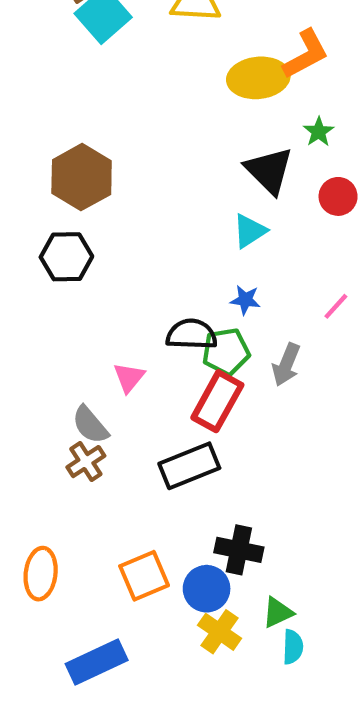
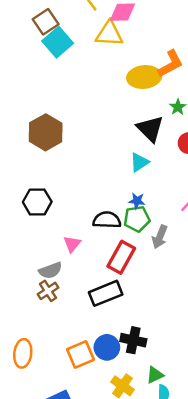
black hexagon: (66, 257) -> (37, 202), moved
green pentagon: (226, 352) -> (137, 219), moved
gray semicircle: (90, 425) -> (50, 270), turned -70
blue circle: (207, 589) -> (107, 347), moved

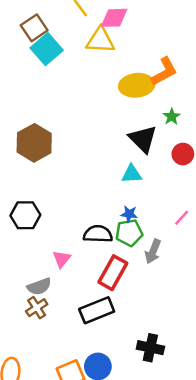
cyan triangle: (139, 162) -> (132, 174), turned 30
black cross: (133, 340) -> (150, 348), moved

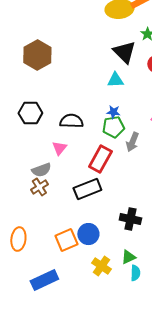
black semicircle: (98, 234) -> (71, 121), moved

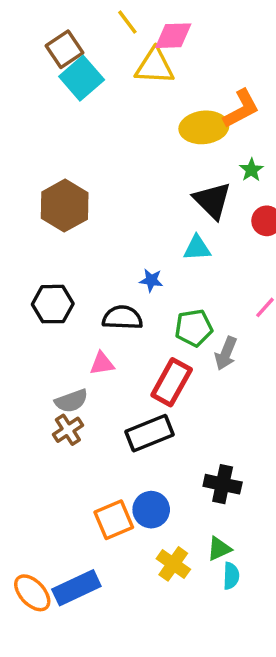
blue star: (113, 112) -> (151, 280), moved
pink triangle: (59, 148) -> (102, 364), turned 42
orange ellipse: (18, 239) -> (32, 593), moved, turned -50

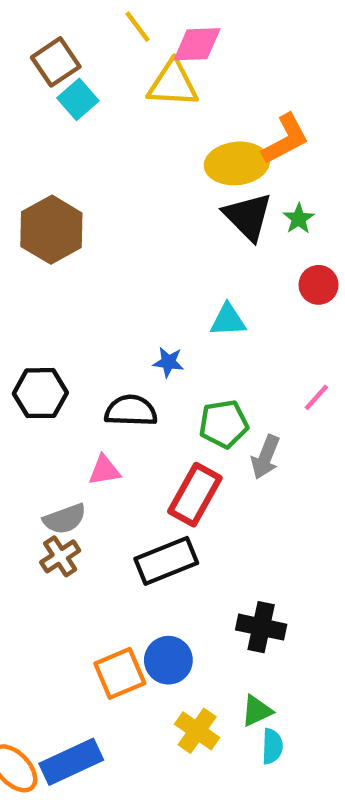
cyan square: (82, 78) -> (78, 99), size x0.7
black triangle: (212, 200) -> (248, 216), moved
brown hexagon: (65, 206) -> (51, 230), moved

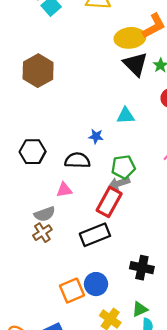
gray arrow: (266, 457) -> (119, 183), moved, turned 50

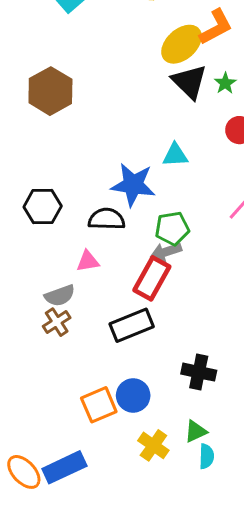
yellow ellipse: (130, 38) -> (182, 44), turned -36
blue star: (96, 136) -> (133, 185), size x2.0

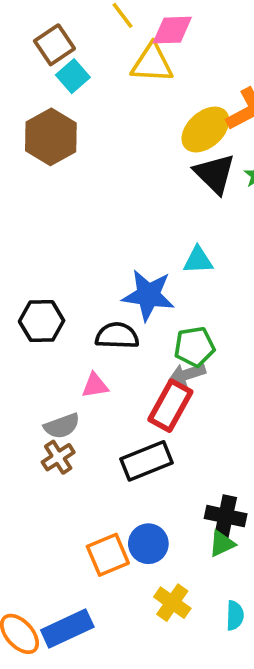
brown hexagon: (50, 91) -> (51, 137), moved
green triangle: (196, 431) -> (222, 544), moved

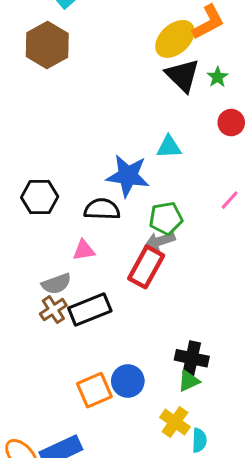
black rectangle: (147, 461) -> (90, 310), moved
yellow cross: (172, 603) -> (175, 422), moved

